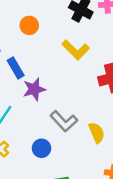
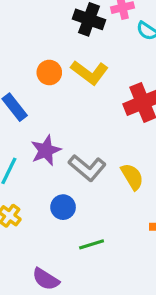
orange circle: (29, 25) -> (49, 73), moved
purple star: (34, 89) -> (46, 150), moved

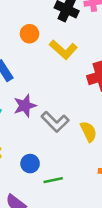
orange circle: (49, 73) -> (29, 34), moved
blue circle: (63, 207) -> (30, 164), moved

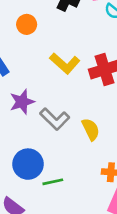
yellow L-shape: (63, 50) -> (65, 63), moved
blue circle: (30, 164) -> (28, 164), size x1.5

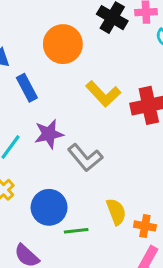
orange circle: (27, 24) -> (63, 44), size x1.6
yellow semicircle: (91, 129) -> (116, 212), moved

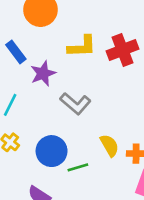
yellow L-shape: (103, 94) -> (82, 46), turned -40
purple star: (49, 134) -> (43, 73), moved

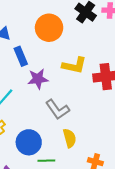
yellow semicircle: (110, 145) -> (70, 138), moved

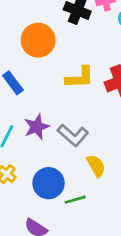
purple star: (38, 79) -> (37, 127), moved

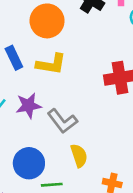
yellow L-shape: (80, 78) -> (51, 64), moved

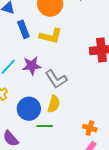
yellow semicircle: (79, 156) -> (54, 104), moved, turned 30

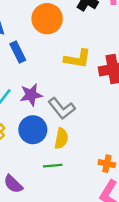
yellow L-shape: (51, 36) -> (77, 59), moved
blue circle: (29, 109) -> (33, 130), moved

